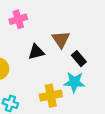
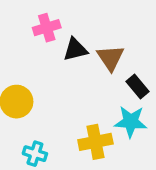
black triangle: (36, 52) -> (75, 49), moved

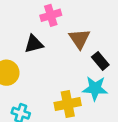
pink cross: (47, 28) -> (51, 15), moved
black triangle: (75, 49) -> (34, 44), moved

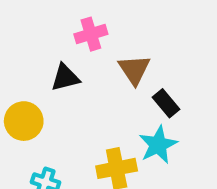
cyan star: (95, 88) -> (158, 145), turned -30

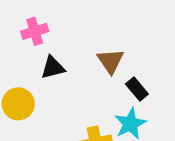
pink cross: (91, 34) -> (35, 31), moved

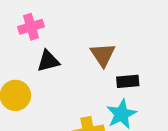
black rectangle: (137, 89) -> (128, 81), turned -55

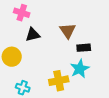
pink cross: (31, 27) -> (22, 13), turned 35

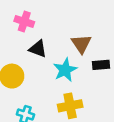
black triangle: (33, 35) -> (38, 49), turned 35
cyan star: (80, 69) -> (65, 70), moved

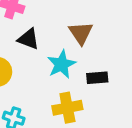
black rectangle: (101, 65) -> (97, 78), moved

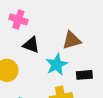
brown triangle: (81, 33) -> (72, 40), turned 48

